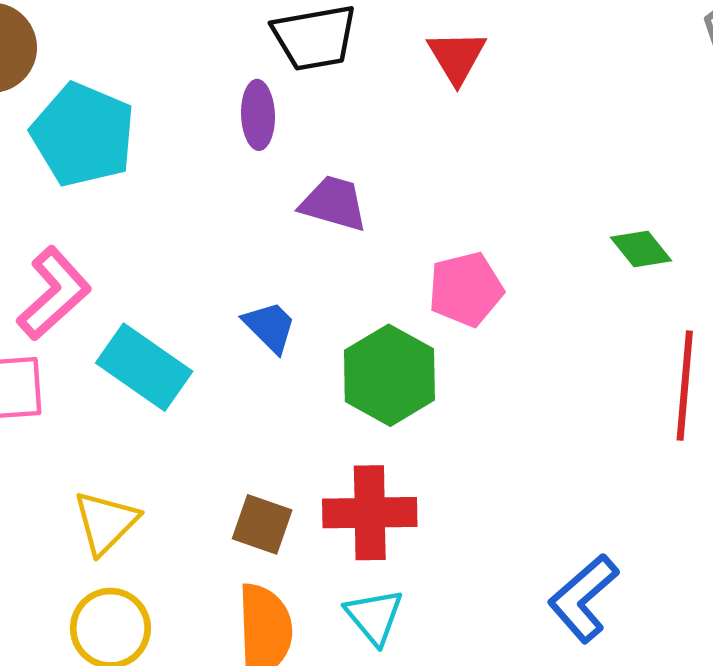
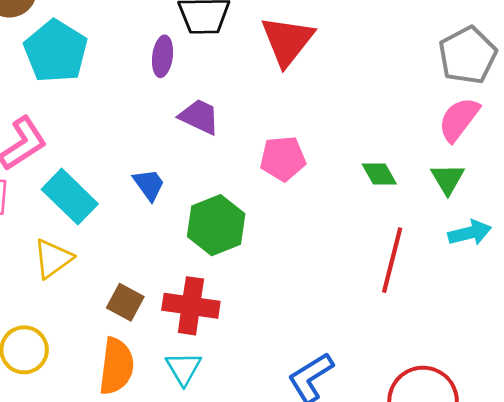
red triangle: (457, 57) -> (287, 41), size x1.5
pink pentagon: (466, 289) -> (283, 159), moved
yellow triangle: (106, 522) -> (53, 259), moved

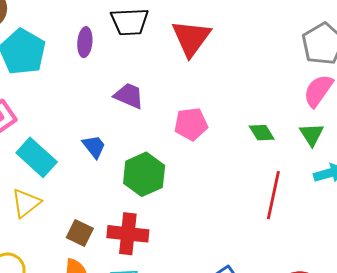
purple ellipse: (163, 56) -> (85, 42), moved

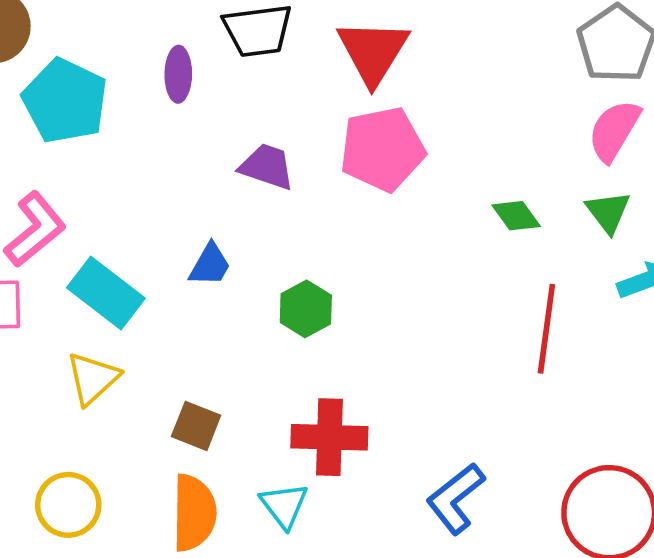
pink pentagon: (191, 124) -> (382, 149), moved, size x1.4
blue trapezoid: (94, 147) -> (210, 265), turned 72
green hexagon: (144, 174) -> (306, 309), size x0.7
red cross: (128, 234) -> (329, 437), moved

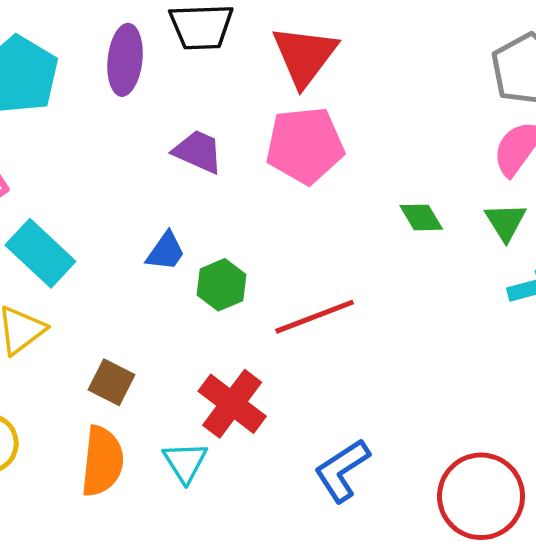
purple ellipse: (178, 74) -> (125, 60), size x1.4
blue trapezoid: (210, 265) -> (166, 251), moved
red line: (546, 329) -> (315, 317), moved, turned 56
red cross: (329, 437) -> (232, 404), turned 30

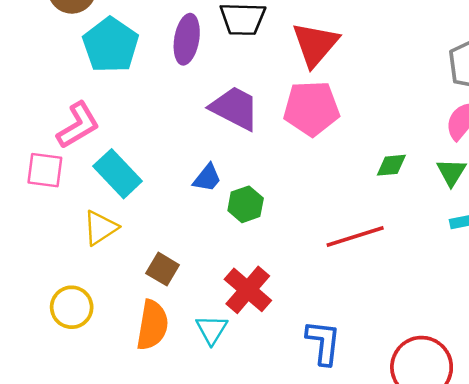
purple trapezoid: (198, 152) -> (235, 108), size x1.4
green diamond: (421, 217) -> (391, 165), turned -68
red line: (315, 317) -> (355, 236), moved
blue L-shape: (342, 470) -> (323, 342), turned 126

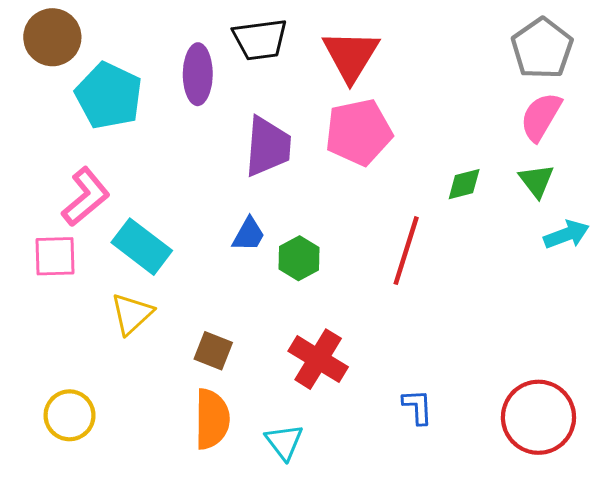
purple trapezoid: (235, 108) -> (268, 146), turned 76
red line: (355, 236) -> (406, 251), moved, turned -46
yellow circle: (72, 307) -> (70, 415), moved
cyan triangle: (212, 330) -> (284, 442), moved
blue L-shape: (323, 342) -> (418, 407), size x0.7

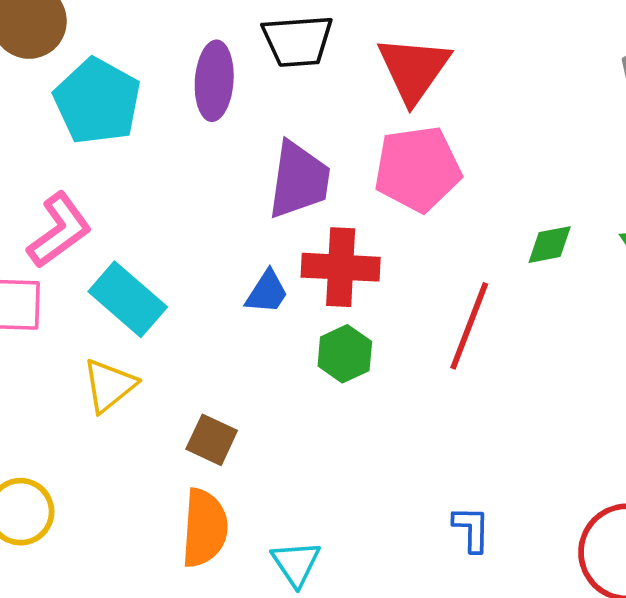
green hexagon: (299, 258) -> (345, 354), moved
red cross: (318, 359) -> (341, 267), moved, turned -32

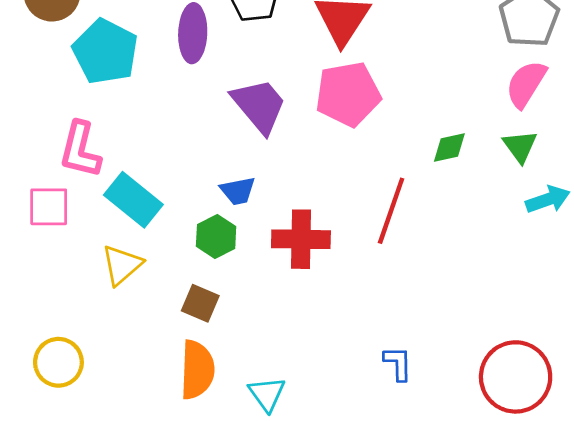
purple trapezoid: (299, 180) -> (259, 106), turned -46
pink L-shape: (59, 230) -> (80, 150), turned 142
red cross: (341, 267) -> (301, 239), moved
blue trapezoid: (267, 292) -> (238, 191), turned 48
green hexagon: (345, 354) -> (216, 236), moved

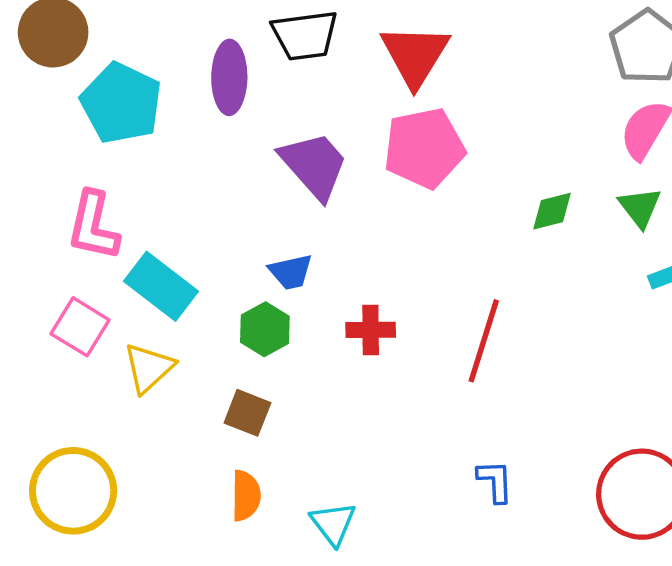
pink square: (49, 207) -> (80, 327), moved, turned 33
red line: (391, 211) -> (484, 341), moved
red cross: (301, 239) -> (371, 330), size x0.7
yellow circle: (58, 362) -> (73, 491), size x1.4
orange semicircle: (197, 370) -> (246, 496), size x0.7

